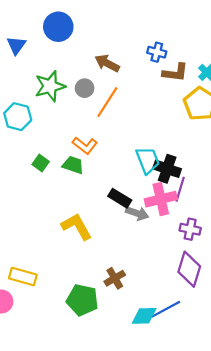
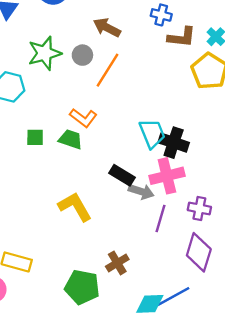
green square: (41, 163) -> (35, 137), turned -35
purple line: (180, 189) -> (160, 219), moved

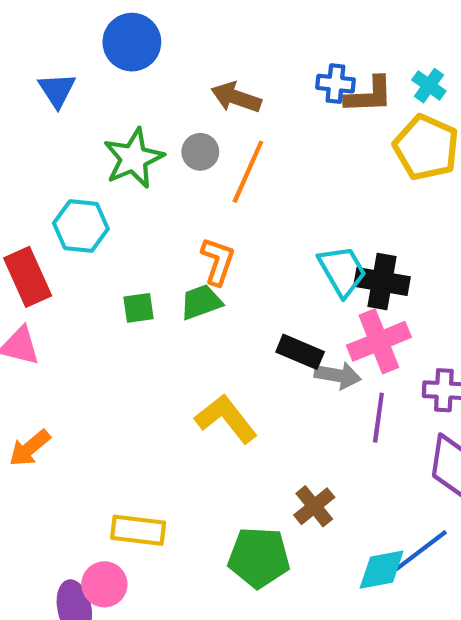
blue cross: (161, 15) -> (335, 84), moved
orange L-shape: (83, 118) -> (218, 261), turned -100
green trapezoid: (71, 139) -> (201, 302), turned -30

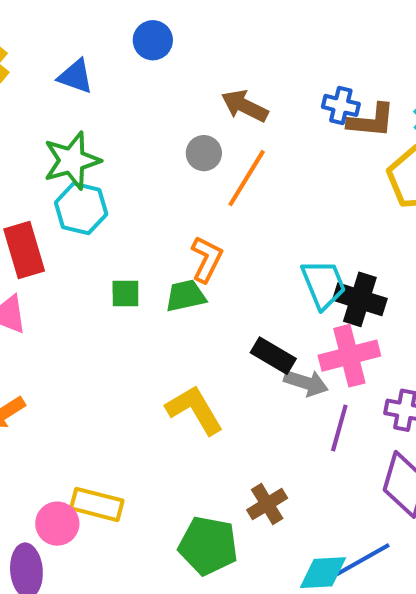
blue circle: (132, 42) -> (153, 40), size x0.7
blue triangle: (57, 90) -> (76, 76), turned -45
green star: (134, 158) -> (72, 161), moved
pink circle: (104, 584) -> (57, 524), moved

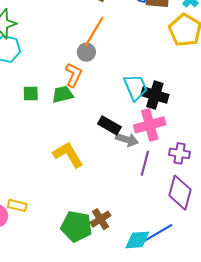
gray circle: (204, 153) -> (86, 52), moved
yellow rectangle: (97, 504) -> (17, 205), size x0.7
brown cross: (267, 504) -> (100, 219), moved

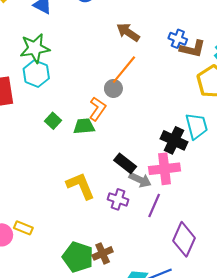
cyan trapezoid: (135, 87) -> (197, 126), moved
green square: (31, 94) -> (53, 121), turned 35
purple cross: (179, 153) -> (118, 199), moved

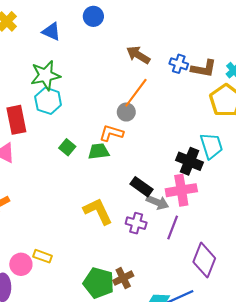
blue cross: (178, 39) -> (179, 64), moved
orange L-shape: (97, 109) -> (111, 133), turned -105

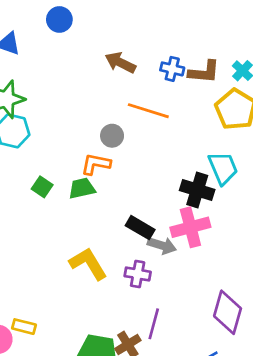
orange line: (136, 93) -> (148, 111), moved, turned 76
purple line: (173, 228) -> (154, 324), moved

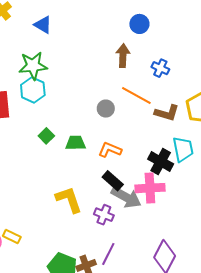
blue circle: (59, 19) -> (139, 24), moved
brown arrow: (120, 63) -> (123, 56), turned 55
brown L-shape: (204, 72) -> (167, 113), moved
orange L-shape: (96, 164) -> (110, 150), moved
gray arrow: (162, 245) -> (126, 197), size x1.4

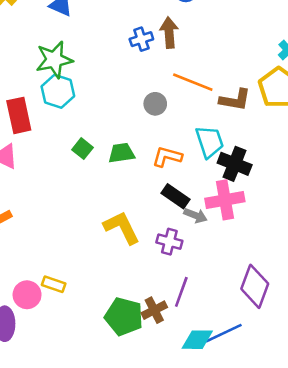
blue cross: (160, 68) -> (141, 39), moved, turned -36
cyan trapezoid: (183, 149) -> (210, 142), moved
gray arrow: (126, 197) -> (195, 215), size x0.6

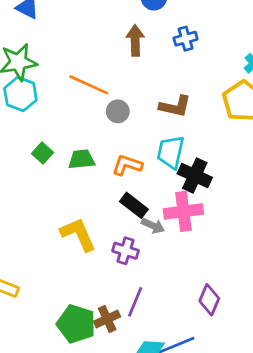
blue cross: (141, 39) -> (186, 39), moved
orange line: (193, 82) -> (89, 85), moved
brown L-shape: (235, 100) -> (175, 106), moved
cyan trapezoid: (210, 142) -> (171, 152), turned -152
purple diamond: (255, 286) -> (209, 300), size x0.7

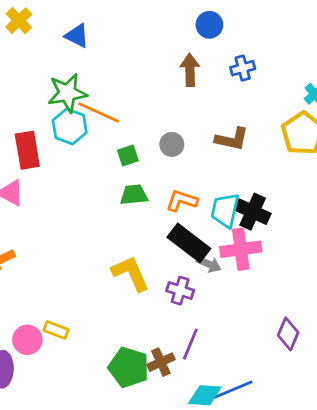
orange line: (89, 85) -> (99, 113), moved
cyan trapezoid: (171, 152) -> (225, 210), moved
green square: (42, 153) -> (128, 155), moved, turned 30
black rectangle: (134, 205) -> (189, 243), size x1.4
purple diamond: (209, 300) -> (288, 334), moved

